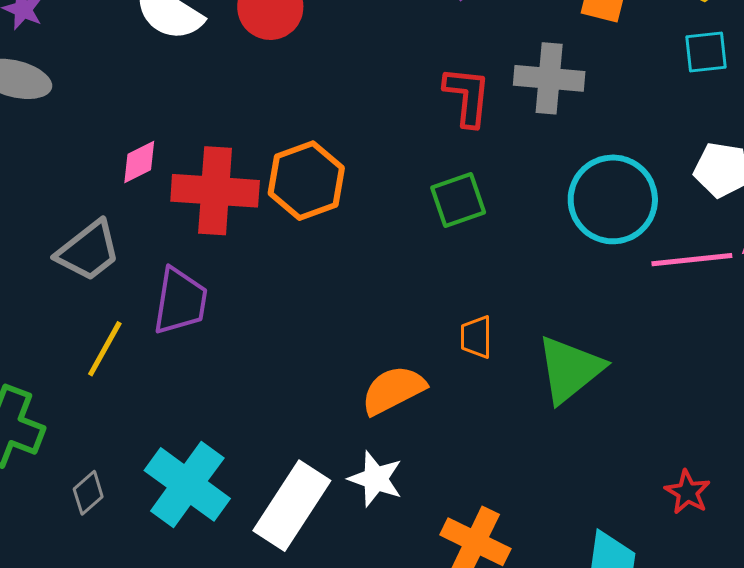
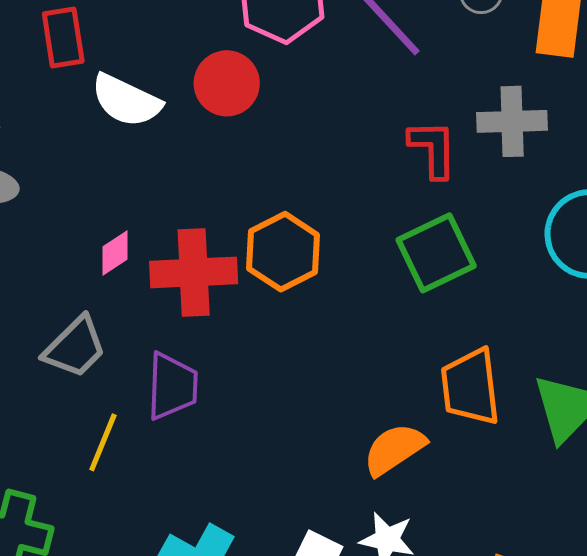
green square: (458, 200) -> (436, 253), size x1.4
orange trapezoid: (476, 337) -> (470, 387), size x1.8

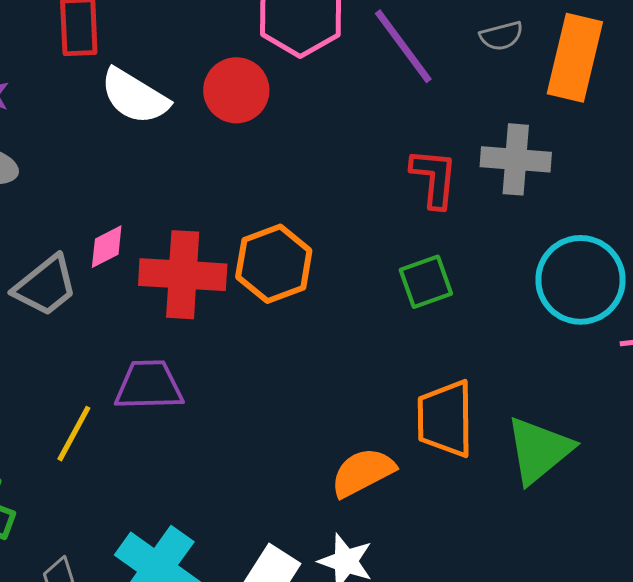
green square: (436, 253) -> (426, 282), size x0.7
gray trapezoid: (75, 347) -> (45, 286), moved
purple trapezoid: (172, 386) -> (149, 385), turned -100

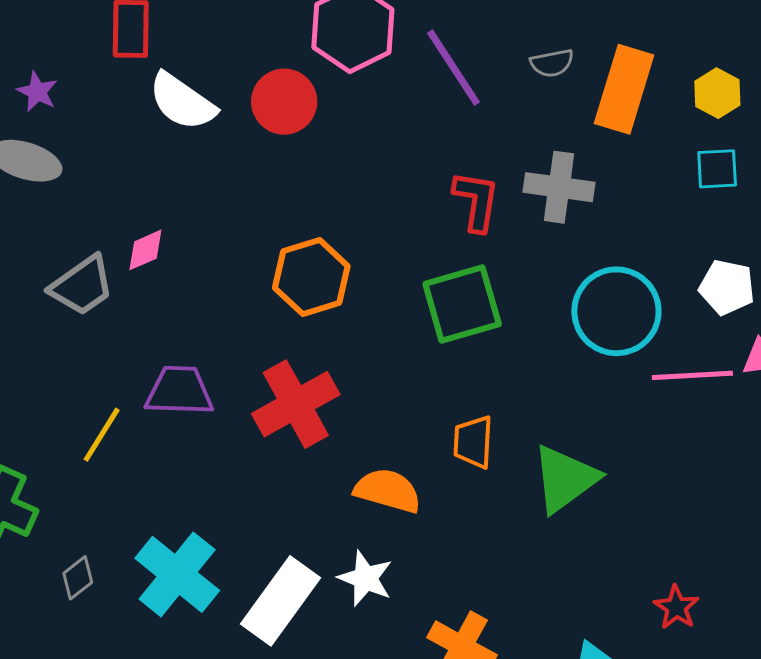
red cross: (183, 275) -> (296, 404), moved, turned -36
green square: (426, 282) -> (462, 304), size x1.5
orange trapezoid: (445, 419) -> (473, 442), size x0.7
orange semicircle: (363, 472) -> (388, 491), turned 40

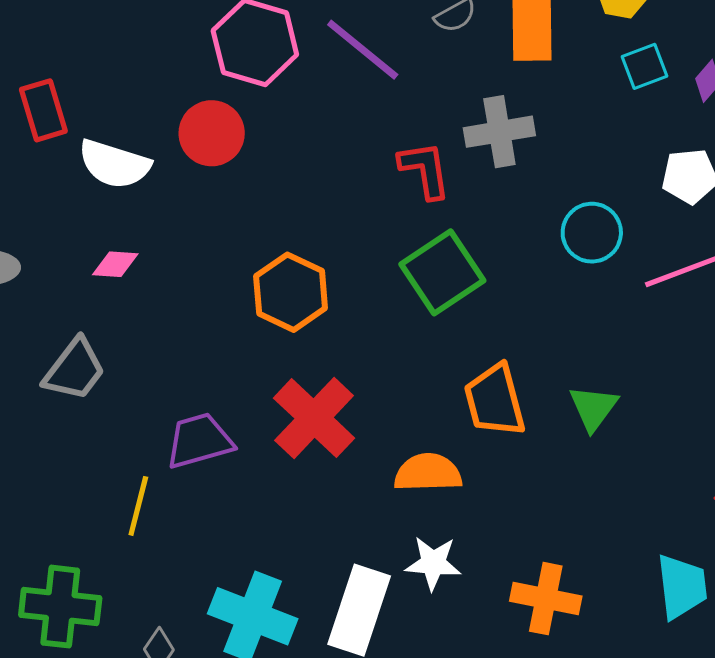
pink diamond: (145, 250) -> (115, 264), moved, turned 45
cyan circle: (616, 311) -> (592, 233), size x0.7
orange trapezoid: (473, 442) -> (495, 400), size x1.4
green triangle: (565, 479) -> (593, 408), size x0.7

